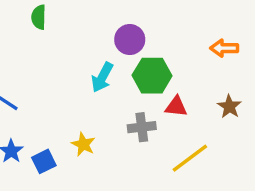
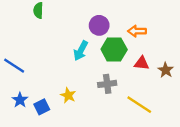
orange arrow: (224, 48) -> (137, 31), moved
red triangle: (176, 107) -> (142, 63), moved
yellow line: (190, 158) -> (139, 105), turned 70

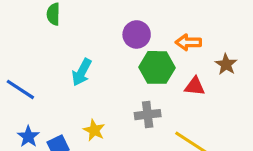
cyan arrow: (81, 51) -> (82, 72), moved
brown star: (166, 70) -> (226, 64), moved

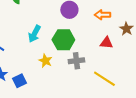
green hexagon: (157, 67) -> (63, 40), moved
yellow star: (94, 130) -> (45, 61), moved

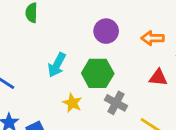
gray cross: (76, 61) -> (116, 103), turned 35

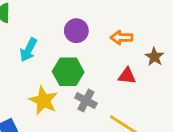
cyan arrow: (57, 65) -> (28, 50), moved
yellow star: (72, 103) -> (43, 101), size x1.5

